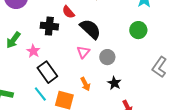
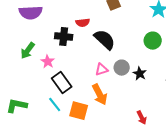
red semicircle: (68, 12) -> (83, 23), turned -56
pink triangle: (83, 52) -> (102, 70), moved, turned 32
black star: (114, 83) -> (140, 74), moved
orange arrow: (85, 84) -> (100, 95), size x1.5

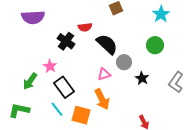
black cross: (64, 37) -> (66, 41), turned 30
green arrow: (28, 51) -> (30, 81), moved
gray circle: (122, 68) -> (124, 62), moved

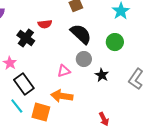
black semicircle: (107, 44) -> (81, 34), moved
orange arrow: (102, 99) -> (62, 96), turned 125

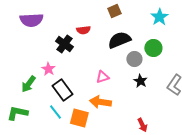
black semicircle: (81, 34) -> (119, 40), turned -65
gray circle: (84, 59) -> (134, 59), moved

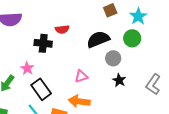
brown square: (114, 11) -> (110, 10), moved
black cross: (64, 44) -> (43, 43), turned -30
green circle: (153, 48) -> (132, 38), moved

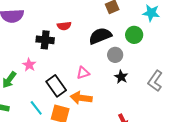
cyan star: (138, 16) -> (151, 13), moved, turned -30
black rectangle: (41, 89) -> (56, 86), moved

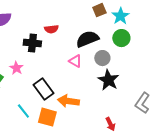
cyan star: (151, 13) -> (120, 16), moved, turned 30
pink triangle: (83, 73) -> (75, 61), moved, turned 48
black star: (121, 77) -> (108, 80), size x1.5
gray L-shape: (155, 81) -> (142, 103), moved

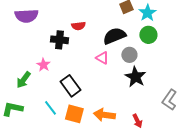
orange arrow: (68, 101) -> (104, 115), moved

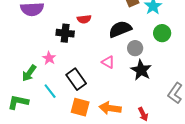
green circle: (148, 35) -> (162, 33), moved
pink triangle: (102, 58) -> (108, 62), moved
cyan line: (50, 108) -> (50, 91), moved

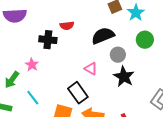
black rectangle: (76, 79) -> (78, 93), moved

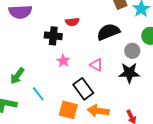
gray circle: (118, 55) -> (132, 51), moved
pink star: (32, 65) -> (63, 61), moved
black star: (124, 77) -> (129, 73), turned -30

